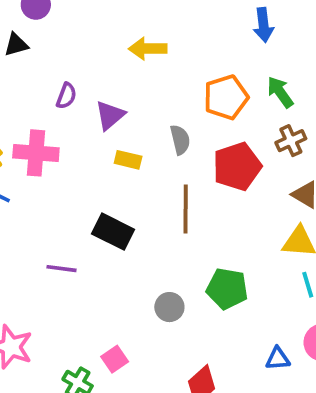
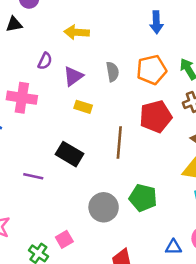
blue arrow: (263, 25) -> (156, 22), moved
yellow arrow: (148, 49) -> (77, 32), moved
gray semicircle: (180, 140) -> (112, 72), moved
gray circle: (169, 307) -> (104, 207), size x1.5

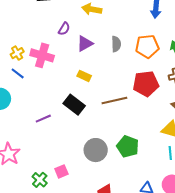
yellow rectangle: (83, 107) -> (84, 76), moved
brown line: (119, 143) -> (114, 101), turned 65
purple line: (33, 176) -> (43, 119), turned -42

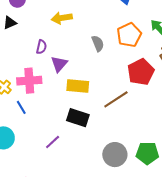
purple triangle: (85, 44) -> (59, 64), moved
blue line: (18, 73) -> (21, 107), moved, turned 40
yellow rectangle: (84, 76) -> (78, 86), size x1.5
green pentagon: (128, 146) -> (147, 153), moved

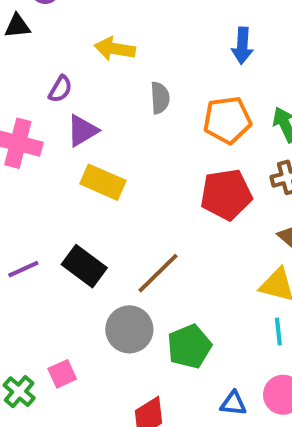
gray semicircle: (98, 43) -> (160, 98), moved
brown line: (116, 99) -> (158, 273), moved, turned -30
black rectangle: (78, 118) -> (84, 266), moved
green pentagon: (147, 153) -> (189, 346), turned 30

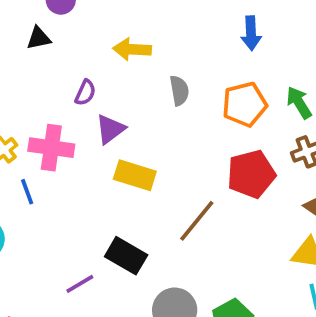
purple line: (23, 269) -> (80, 284), moved
brown line: (158, 273) -> (197, 221), moved

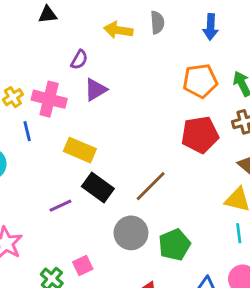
gray semicircle: (179, 91) -> (157, 22), moved
yellow rectangle: (135, 175) -> (80, 150), moved
brown line: (197, 221) -> (151, 186), moved

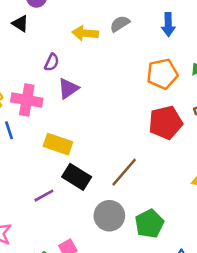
black triangle: (48, 15) -> (20, 24), turned 42
gray semicircle: (157, 22) -> (120, 24), turned -114

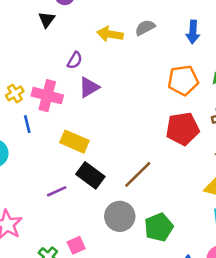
black triangle: (20, 24) -> (47, 20), turned 30

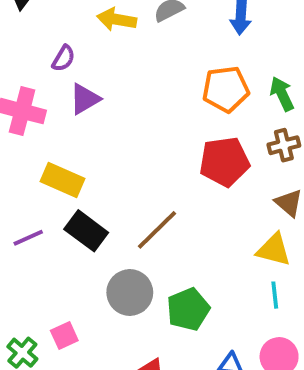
purple line: (57, 191) -> (28, 238), moved

